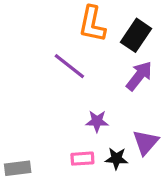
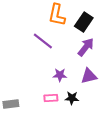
purple triangle: (146, 142) -> (89, 76), moved, turned 36

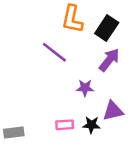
purple star: (60, 75) -> (85, 88), moved
purple triangle: (89, 76) -> (113, 111), moved

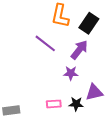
purple arrow: (109, 60) -> (79, 50), moved

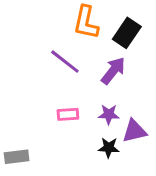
purple star: (71, 73) -> (109, 114), moved
pink rectangle: (54, 104) -> (68, 114), moved

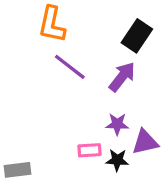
orange L-shape: (86, 22) -> (52, 24), moved
pink rectangle: (68, 114) -> (89, 150), moved

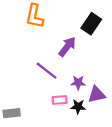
purple line: (70, 67) -> (47, 71), moved
purple arrow: (122, 77) -> (67, 47), moved

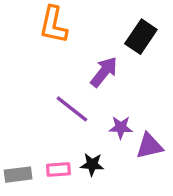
pink rectangle: (60, 100) -> (58, 170), moved
black star: (78, 107) -> (92, 164), moved

